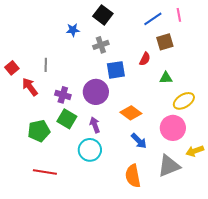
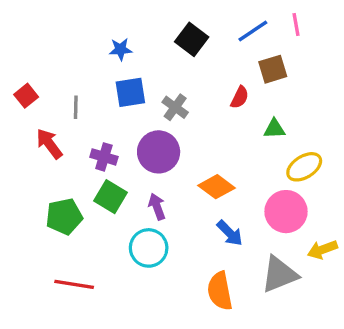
black square: (103, 15) -> (192, 39), moved
gray cross: (101, 45) -> (175, 107), moved, turned -35
red square: (12, 68) -> (26, 96), moved
blue square: (116, 70) -> (130, 92), moved

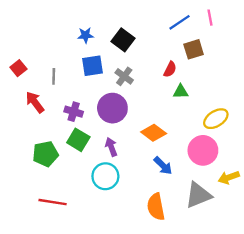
black square: (192, 39) -> (123, 40), moved
green triangle: (274, 129) -> (181, 92), moved

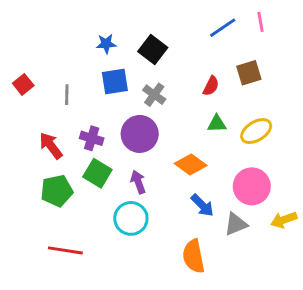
brown square: (194, 49) -> (249, 73), moved
green triangle: (181, 92) -> (217, 124), moved
red arrow: (35, 102) -> (51, 146), moved
yellow ellipse: (216, 119) -> (256, 131), moved
gray triangle: (198, 195) -> (236, 224), moved, size x0.7

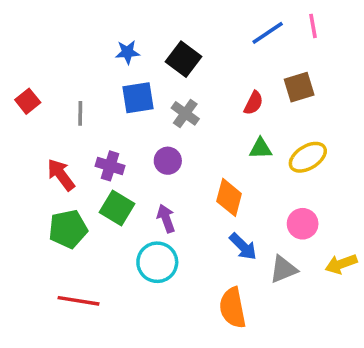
purple circle: (140, 134) -> (168, 161), size x0.6
orange diamond: (191, 165) -> (229, 197), turned 68
pink circle: (252, 186) -> (303, 224), size x0.7

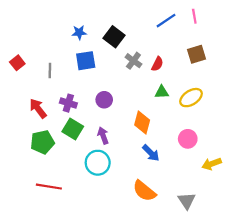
brown square: (299, 87) -> (196, 54), moved
gray cross: (185, 113) -> (133, 61), moved
gray triangle: (283, 269) -> (187, 201), moved, turned -42
orange semicircle: (233, 308) -> (144, 191), turned -40

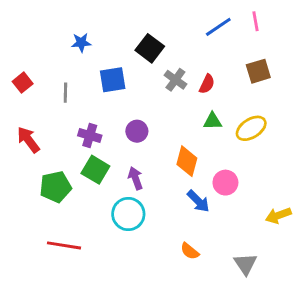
blue star: (79, 32) -> (81, 43), moved
red arrow: (38, 108) -> (28, 140), moved
pink circle: (188, 139) -> (225, 183), moved
orange semicircle: (144, 191) -> (190, 251), size x0.6

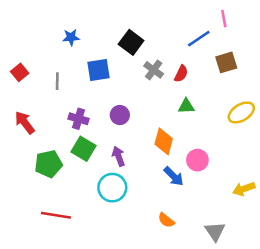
blue line: (218, 27) -> (199, 39), moved
yellow ellipse: (251, 128) -> (241, 112), moved

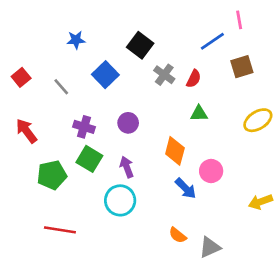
blue square: (99, 70) -> (105, 75), turned -35
gray line: (57, 81) -> (61, 87), turned -42
gray triangle: (215, 231) -> (210, 247), moved, turned 40

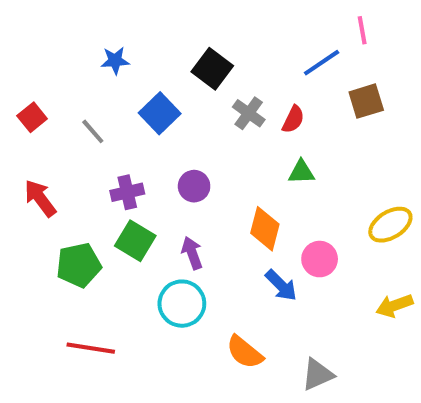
yellow ellipse: (258, 120) -> (390, 225), moved
purple cross: (84, 127) -> (127, 192), turned -30
orange semicircle: (178, 235) -> (245, 352), moved, size x1.4

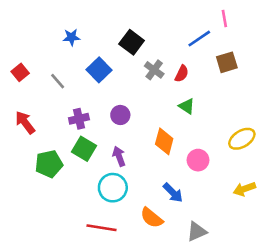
green triangle: (301, 172) -> (187, 106), turned 36
blue arrow: (281, 285) -> (173, 193), moved
red line: (91, 348) -> (102, 228), moved

